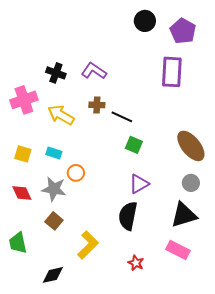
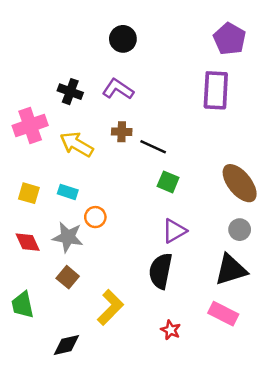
black circle: (145, 21) -> (123, 39), moved

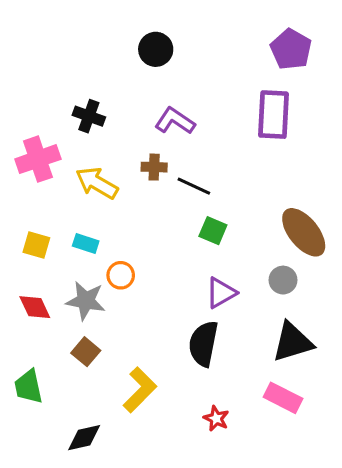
purple L-shape: (118, 89) -> (175, 121), moved
gray circle: (240, 230) -> (283, 280), moved

